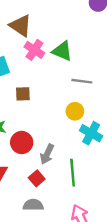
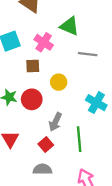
pink cross: (34, 50) -> (44, 42), moved
yellow circle: (75, 111) -> (59, 82), moved
red circle: (22, 143) -> (32, 99), moved

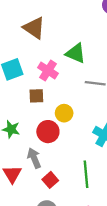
red circle: (32, 99) -> (48, 132), moved
gray arrow: (55, 122) -> (34, 158), moved, turned 132

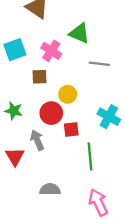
red square: (50, 180) -> (71, 130), moved, turned 35

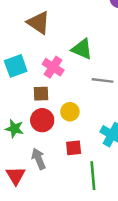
red circle: (51, 113) -> (42, 120), moved

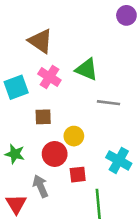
pink cross: (53, 67) -> (49, 77), moved
red circle: (42, 120) -> (55, 154), moved

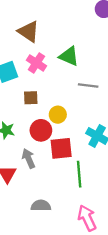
red square: (78, 175) -> (61, 148), size x1.5

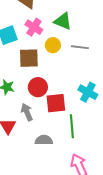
brown square: (31, 98) -> (29, 58), size x1.5
yellow circle: (58, 115) -> (53, 45), moved
gray semicircle: (41, 206) -> (44, 140), moved

